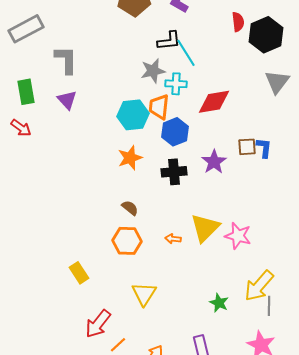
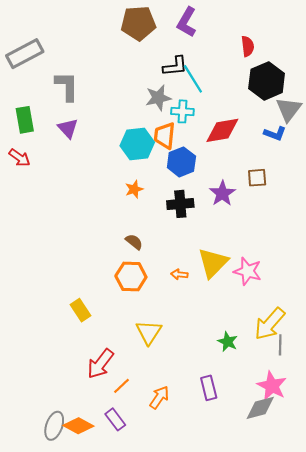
black hexagon: (266, 35) -> (267, 81), moved
blue L-shape: (264, 148) -> (275, 134), moved, turned 105
orange star: (130, 158) -> (134, 189), size x0.7

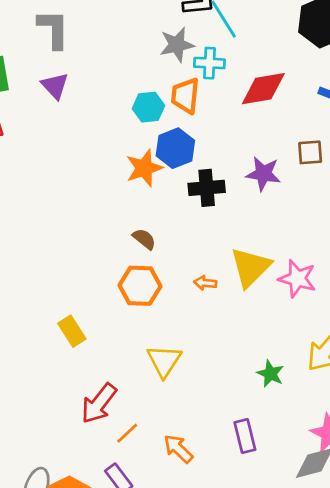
cyan hexagon: (137, 144) -> (148, 107), size x0.7
blue hexagon: (181, 162) -> (175, 148), moved
orange star: (134, 189) -> (144, 168), size x1.5
purple star: (222, 193) -> (263, 174), turned -30
orange arrow: (159, 397) -> (178, 449), turned -80

